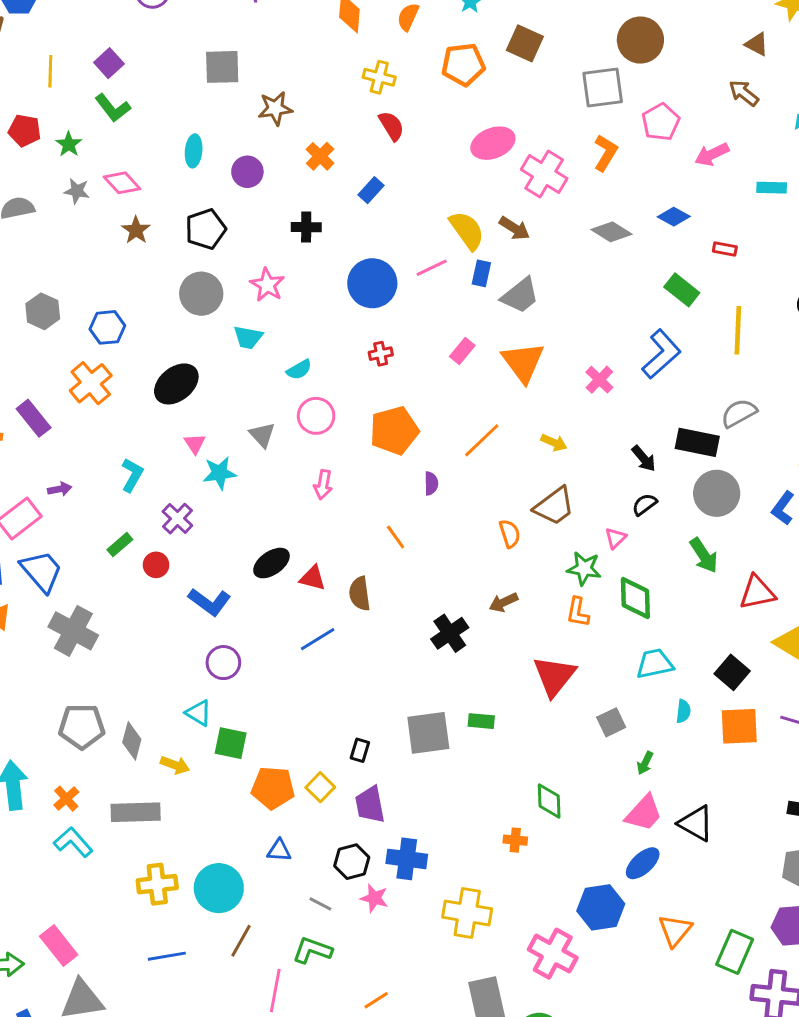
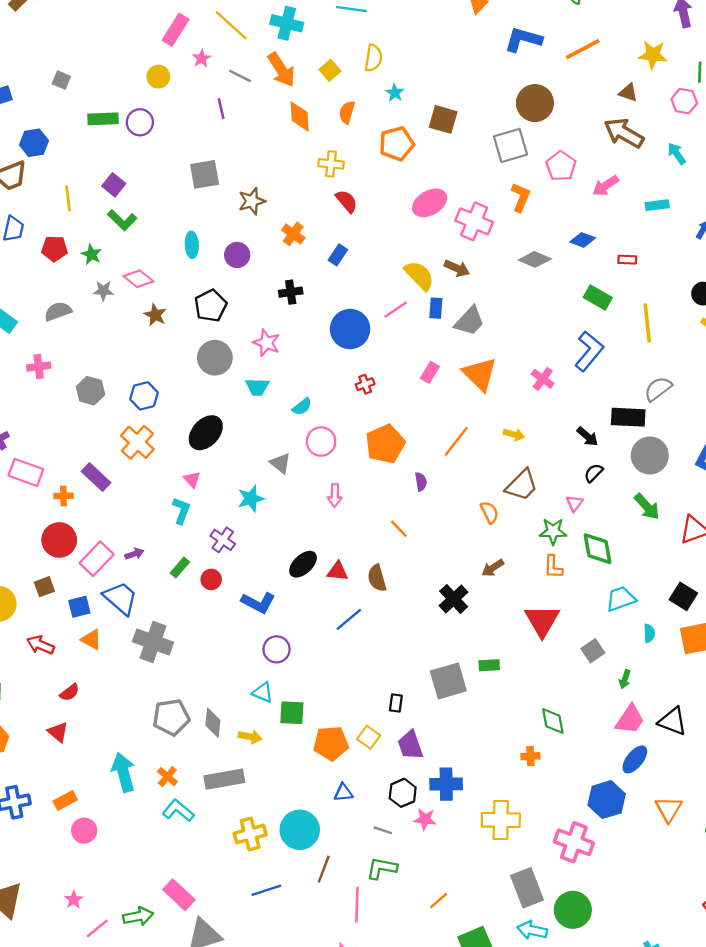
brown arrow: (744, 93) -> (624, 133), size x1.6
pink triangle: (195, 444) -> (192, 479), moved
purple arrow: (60, 489) -> (134, 554), moved

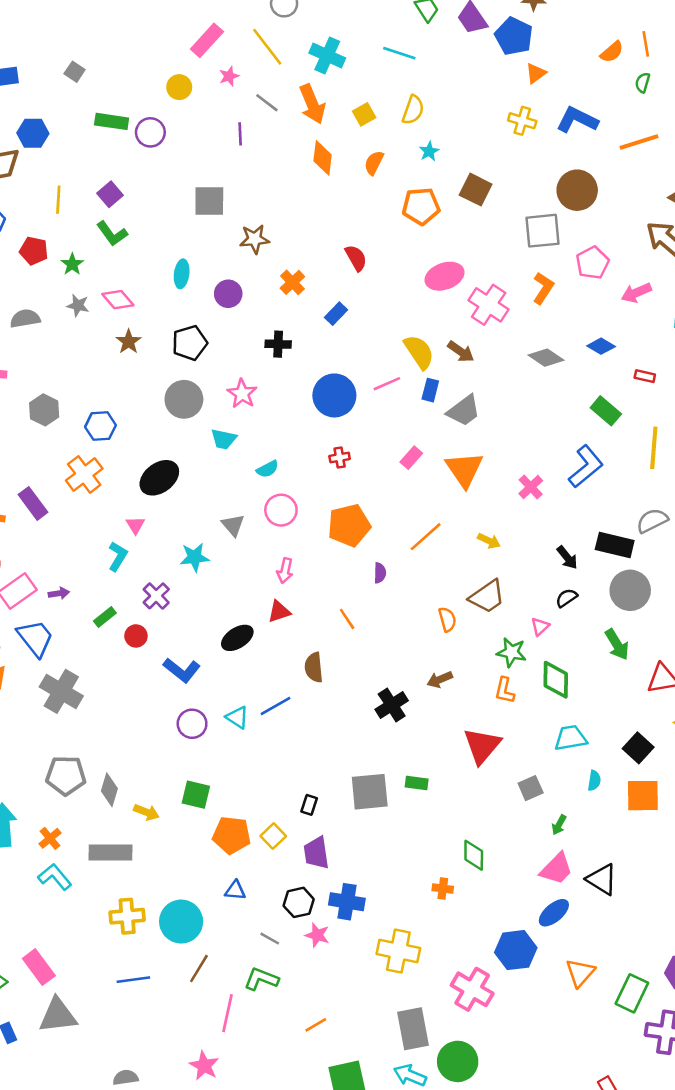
yellow cross: (331, 164) -> (522, 121), moved
red triangle: (338, 571) -> (279, 611), moved, turned -35
cyan triangle: (263, 692) -> (237, 717), moved

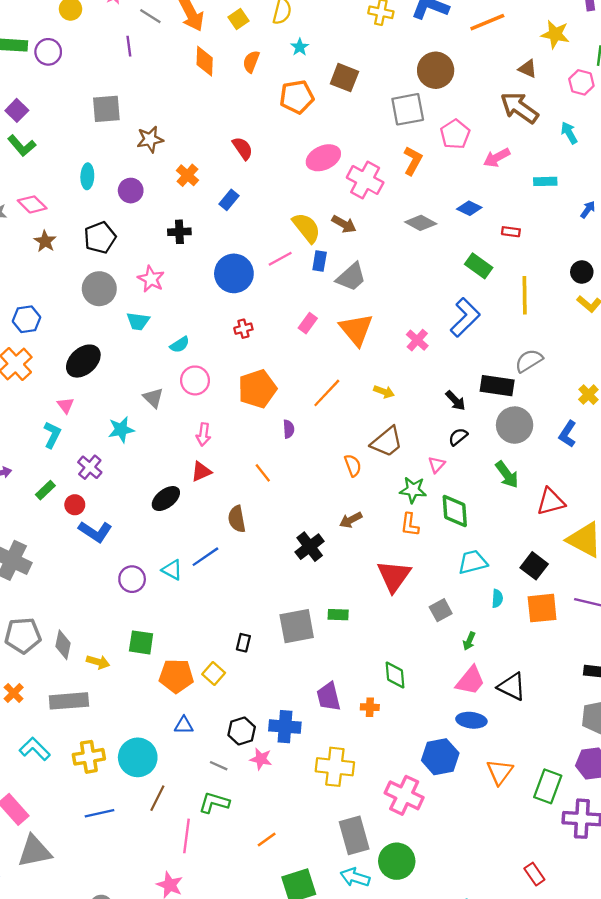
blue L-shape: (182, 670) -> (95, 532), moved
purple trapezoid: (316, 853) -> (329, 697), moved
cyan L-shape: (55, 877) -> (35, 749), moved
blue ellipse: (554, 913) -> (471, 720), turned 52

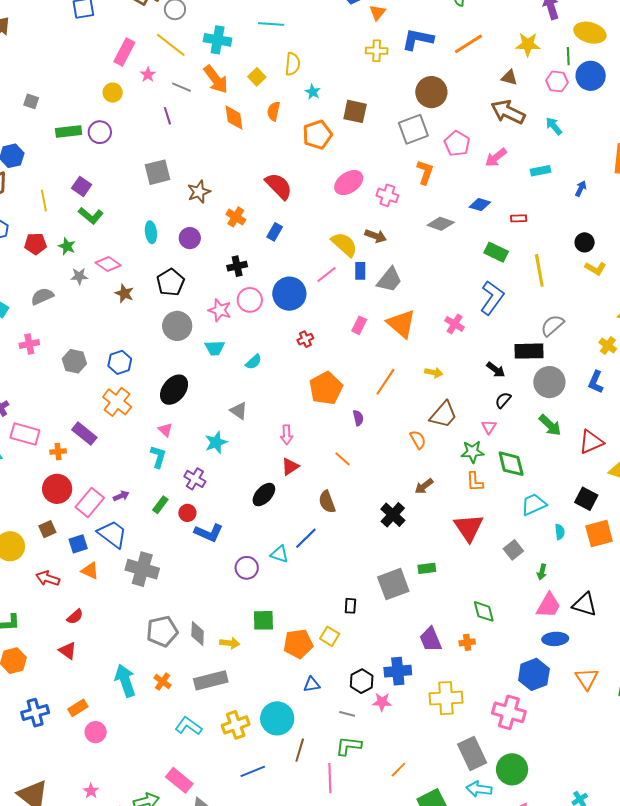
red semicircle: (243, 148) -> (279, 186), size x1.4
pink cross: (365, 180) -> (387, 195), size x0.7
pink circle: (195, 380) -> (250, 300), moved

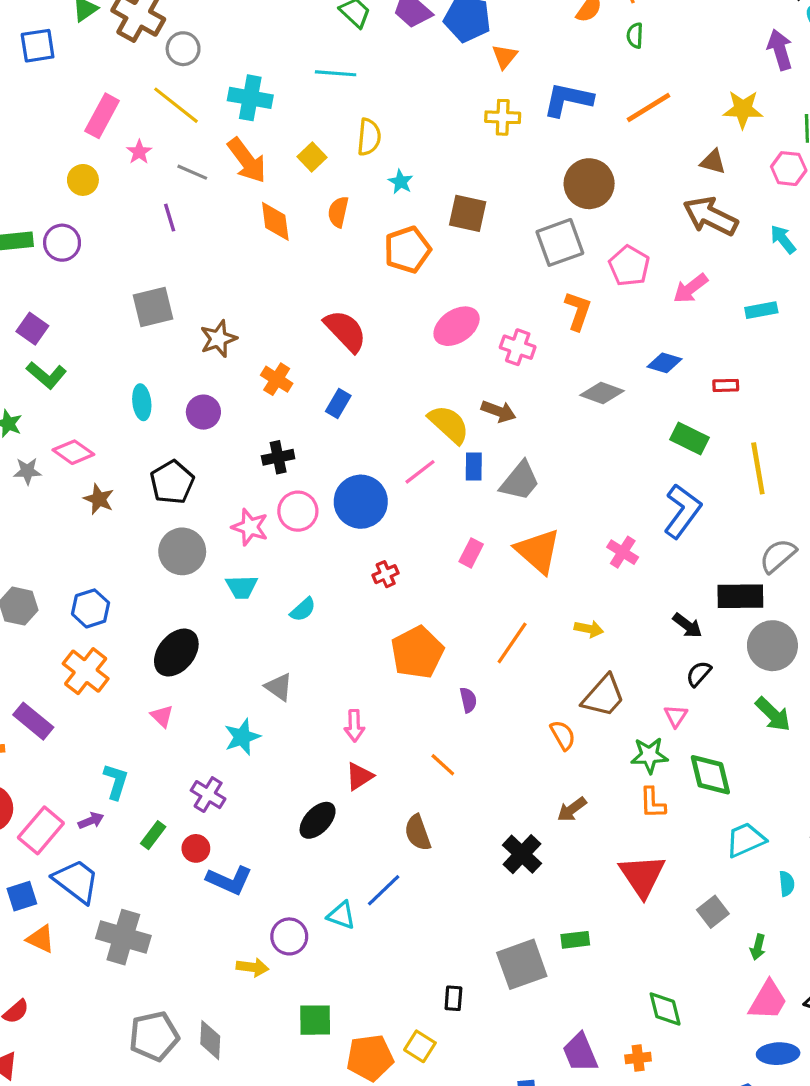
cyan L-shape: (158, 457) -> (116, 781), moved
yellow arrow: (230, 643) -> (252, 967), moved

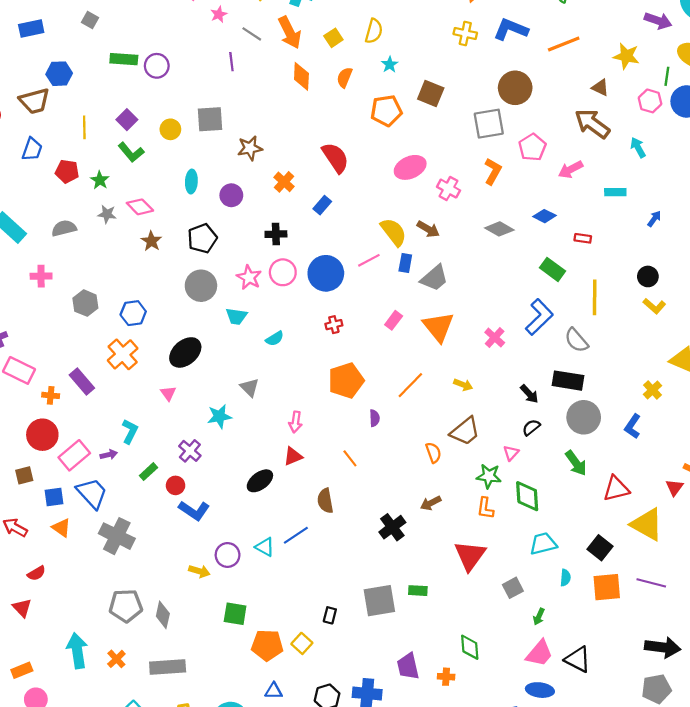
purple arrow: (780, 50) -> (658, 21), turned 116
yellow circle: (83, 180) -> (170, 129), moved
gray semicircle: (778, 556) -> (576, 340), moved, turned -100

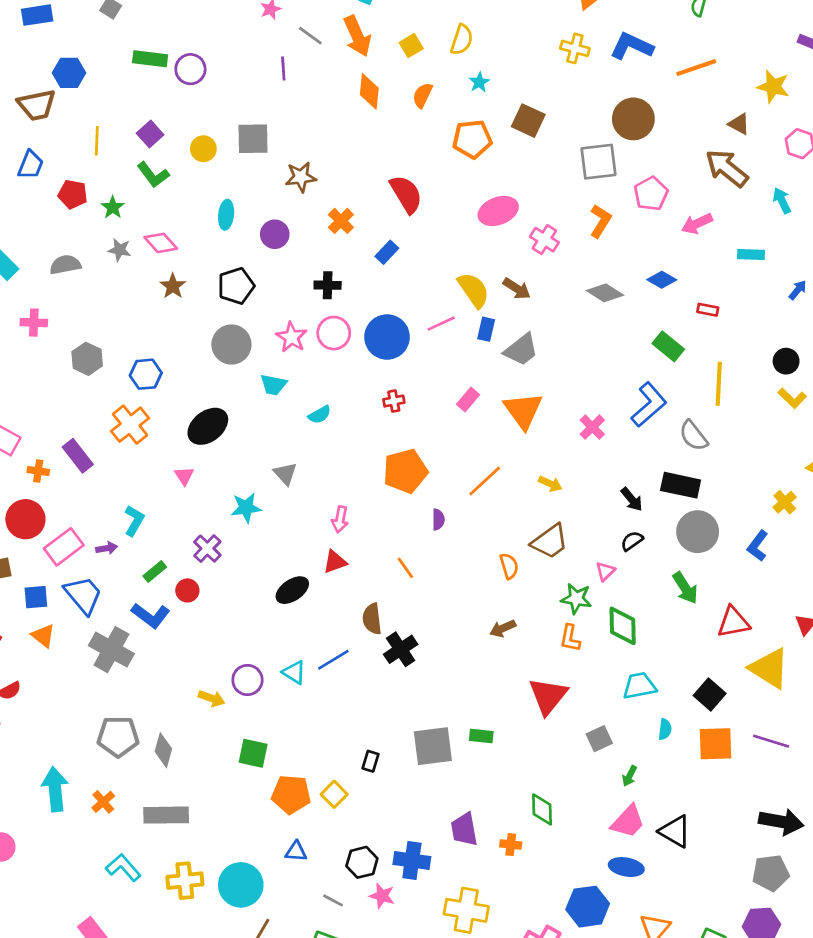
blue L-shape: (194, 510) -> (151, 615), moved
black cross: (392, 527) -> (401, 649), moved

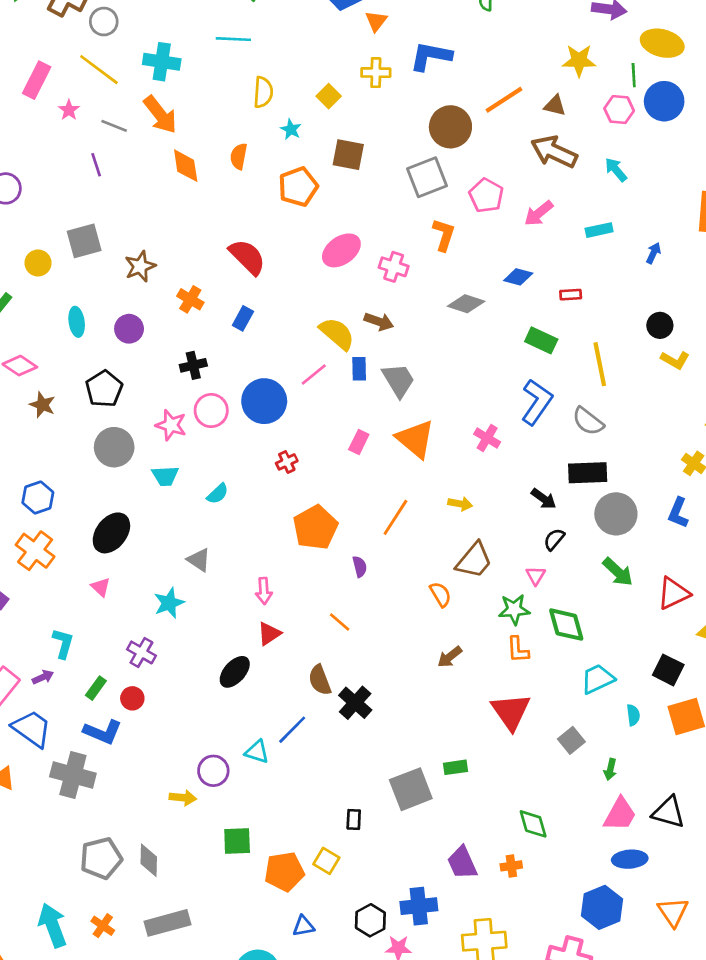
yellow square: (411, 46) -> (329, 96), moved
orange line: (696, 68) -> (504, 100), moved
gray trapezoid: (521, 350) -> (398, 380), turned -69

